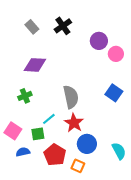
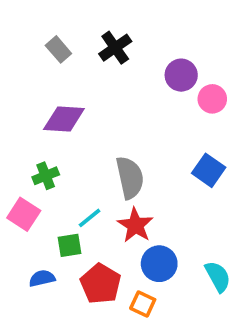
pink square: (13, 131) -> (24, 214), moved

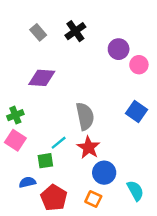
green cross: (46, 176) -> (15, 115), moved
cyan semicircle: (218, 276) -> (135, 191), moved
red pentagon: (101, 284) -> (54, 198), moved

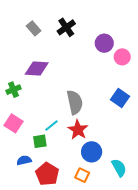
green cross: (15, 115) -> (13, 90), moved

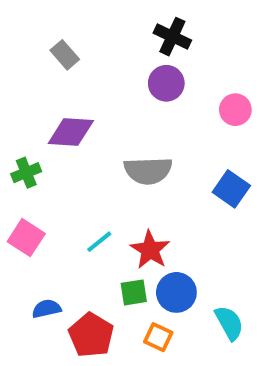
black cross: (66, 27) -> (172, 37), moved, turned -30
purple circle: (104, 43) -> (166, 83), moved
gray semicircle: (75, 102) -> (148, 171), moved, turned 100
green square: (40, 141) -> (134, 292), moved

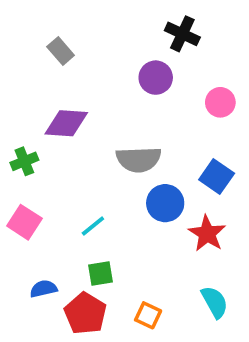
black cross: (172, 37) -> (182, 34), moved
red star: (150, 250) -> (207, 234), moved
green square: (134, 292) -> (101, 274), moved
blue circle: (176, 292) -> (165, 203), moved

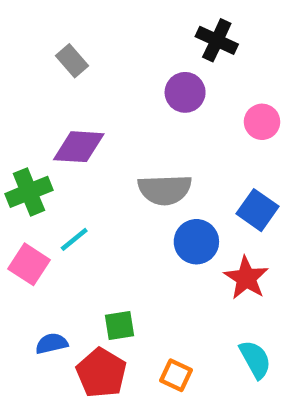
green cross: (24, 161) -> (29, 192), size x1.4
cyan line: (93, 226) -> (74, 239), moved

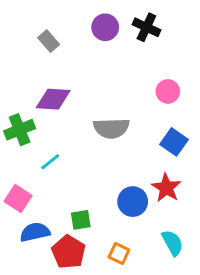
purple circle: (185, 92) -> (105, 27), moved
pink circle: (262, 122) -> (168, 91), moved
blue circle: (196, 242) -> (133, 202), moved
pink square: (29, 264) -> (18, 198), moved
blue semicircle: (52, 344) -> (35, 232), size x1.4

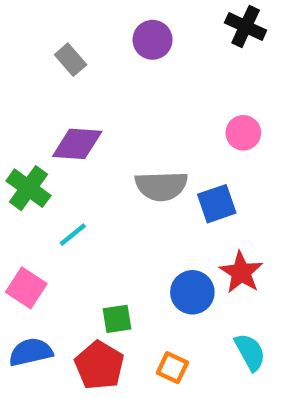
black cross: (146, 27) -> (246, 26), moved
green cross: (20, 130) -> (28, 188), turned -32
blue square: (174, 142) -> (217, 204), moved, turned 36
blue semicircle: (35, 232) -> (31, 352), moved

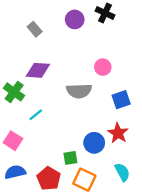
black cross: (246, 26) -> (105, 13), moved
pink circle: (243, 133) -> (103, 67), moved
blue square: (217, 204) -> (121, 100), moved
green square: (117, 319) -> (70, 158), moved
orange square: (172, 368) -> (84, 180), size x1.5

